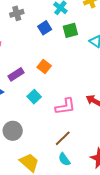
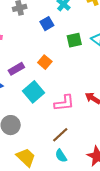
green square: (70, 30) -> (74, 40), moved
cyan square: (34, 97) -> (34, 92), size x1.5

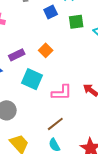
green square: (74, 40) -> (76, 22), moved
cyan square: (34, 92) -> (32, 79), turned -30

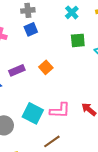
blue square: (51, 12) -> (31, 29), moved
cyan square: (32, 79) -> (33, 113), moved

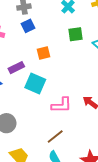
orange square: (46, 67) -> (44, 53), moved, turned 32
cyan square: (33, 113) -> (35, 84), moved

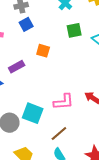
orange square: (44, 53) -> (43, 51), turned 32
cyan square: (35, 84) -> (33, 113), moved

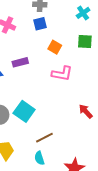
orange square: (43, 51) -> (55, 47), moved
pink L-shape: (64, 102) -> (62, 73), moved

